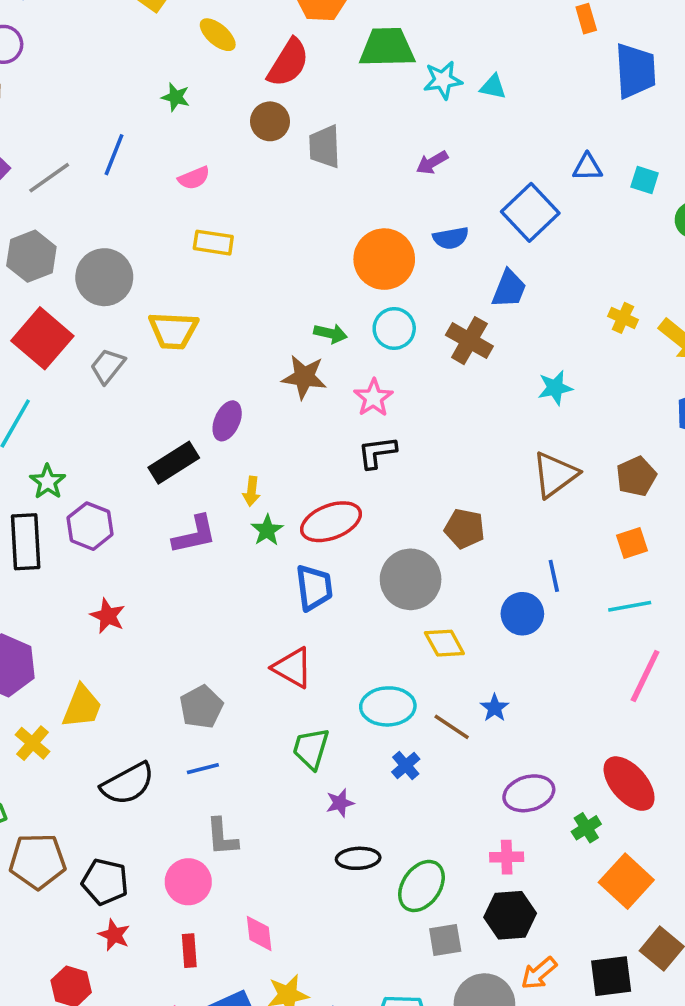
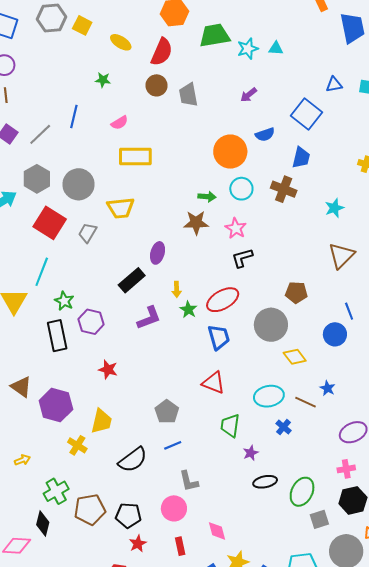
yellow rectangle: (213, 243) -> (135, 156), size x1.5
red star: (114, 935) -> (138, 544), turned 30

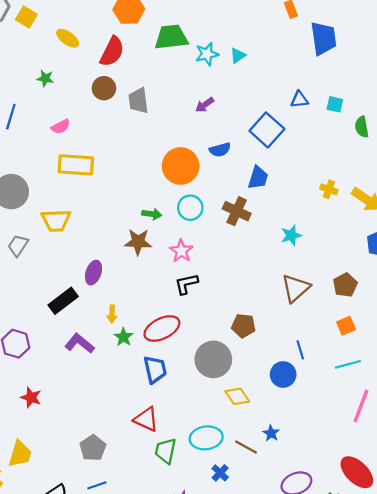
cyan triangle: (276, 48) -> (238, 56), turned -42
purple L-shape: (149, 318) -> (80, 343), turned -124
green trapezoid: (230, 425) -> (166, 451), moved

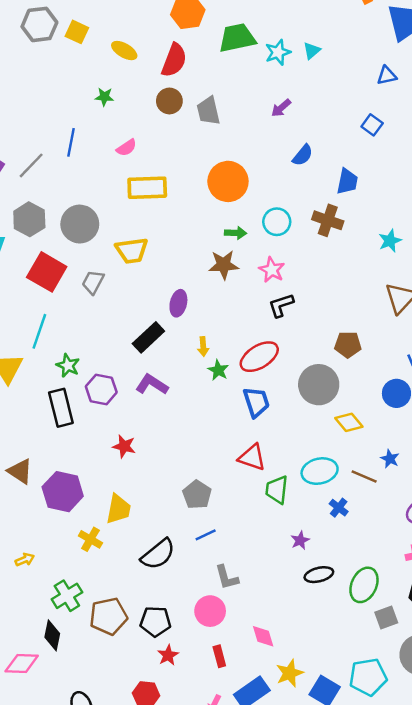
blue triangle: (299, 100) -> (387, 76), moved
blue square: (267, 130) -> (372, 125), moved, size x0.6
blue semicircle: (220, 150) -> (303, 155), turned -30
orange circle: (181, 166) -> (228, 181), moved
purple L-shape: (80, 343) -> (152, 384), moved

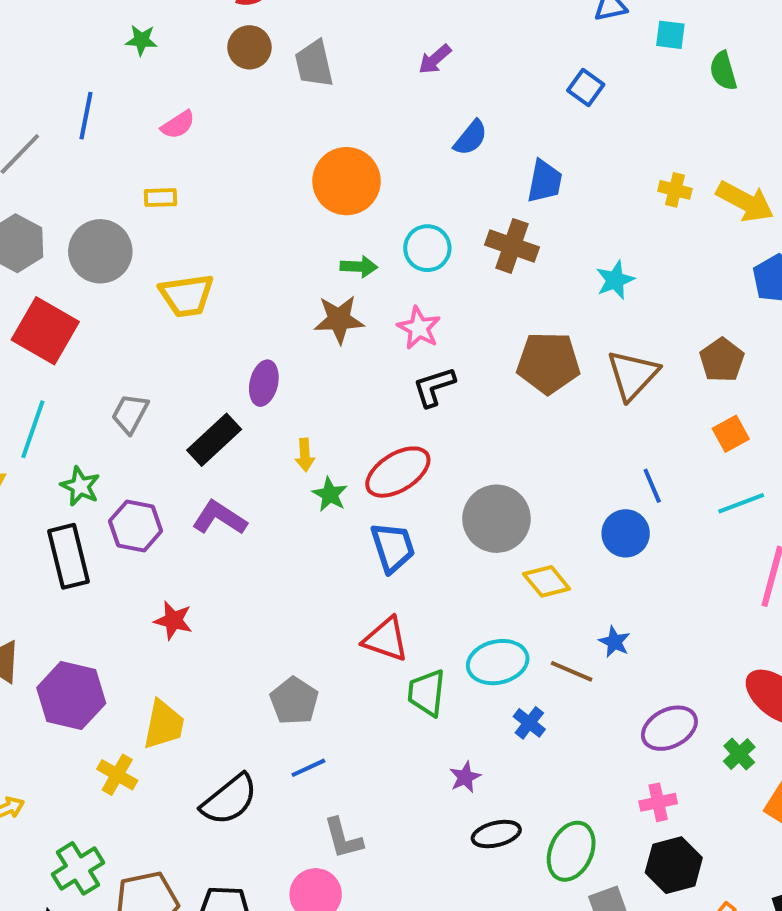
yellow rectangle: (147, 188) -> (161, 198), moved, size x0.5
gray trapezoid: (93, 282) -> (130, 413), moved
brown pentagon: (348, 345) -> (548, 363), moved, size x1.4

